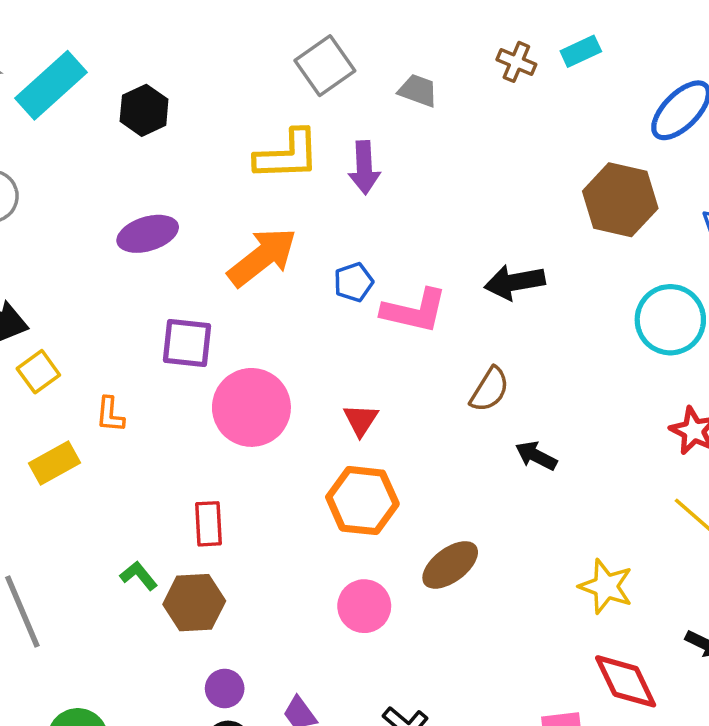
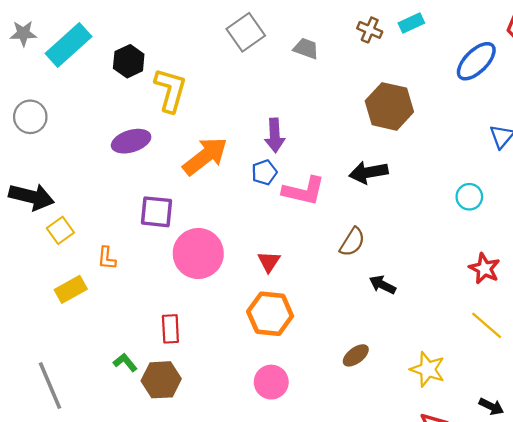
yellow L-shape: (287, 155) -> (170, 90), moved, turned -72
purple arrow: (364, 168) -> (275, 135), moved
brown hexagon: (620, 200) -> (389, 106), moved
cyan circle: (670, 320) -> (469, 197), size x0.6
brown ellipse: (450, 565) -> (356, 355), moved, size x0.7

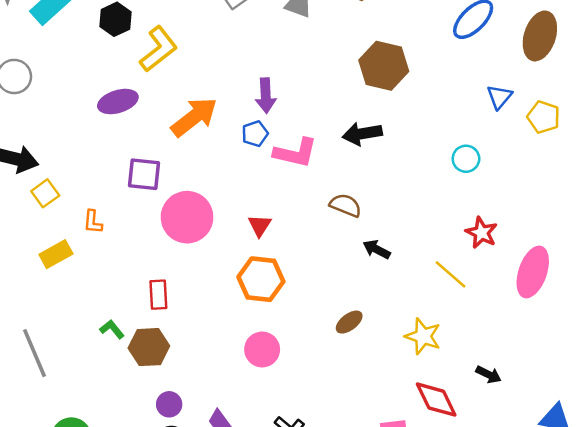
yellow L-shape: (170, 90) -> (158, 49), turned 36
brown semicircle: (352, 242) -> (346, 205), turned -100
yellow line: (487, 325) -> (450, 274), moved

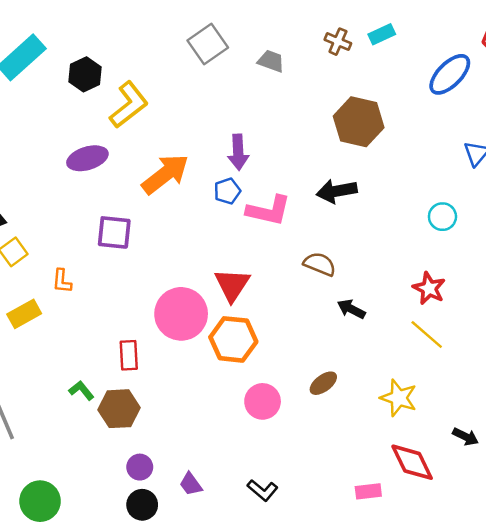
pink circle: (187, 217) -> (181, 314), moved
red triangle: (260, 225) -> (232, 285), size x1.5
red star: (481, 233) -> (429, 288), moved
pink circle: (262, 349) -> (263, 401), moved

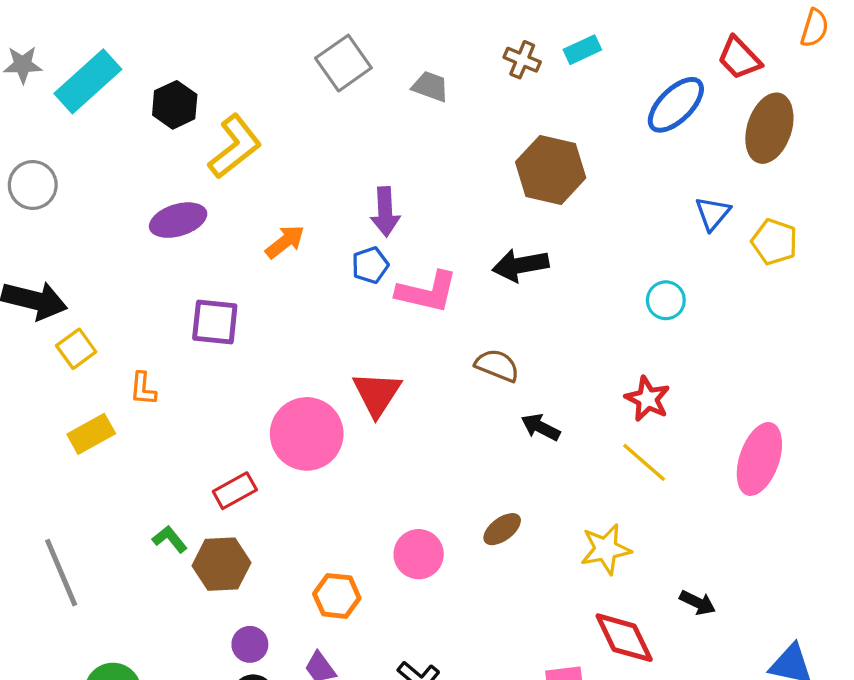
orange arrow: (165, 174) -> (285, 242), size x0.6
orange hexagon: (233, 339) -> (337, 596), moved, size x0.7
red rectangle: (129, 355) -> (235, 491), turned 64
yellow star: (399, 398) -> (606, 549), turned -30

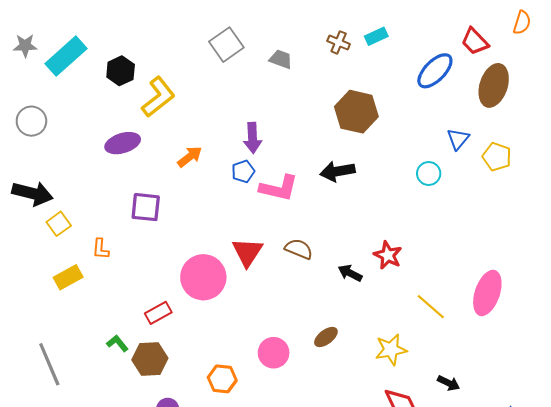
cyan circle: (666, 300) -> (429, 173), moved
brown semicircle: (497, 365) -> (299, 249), moved
red star: (647, 399) -> (388, 255), moved
yellow line: (644, 462) -> (431, 307), moved

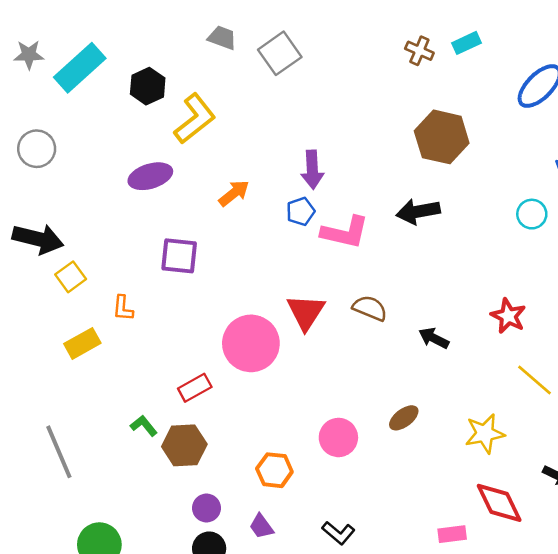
gray trapezoid: (281, 59) -> (222, 38), moved
red star: (388, 255) -> (508, 316), moved

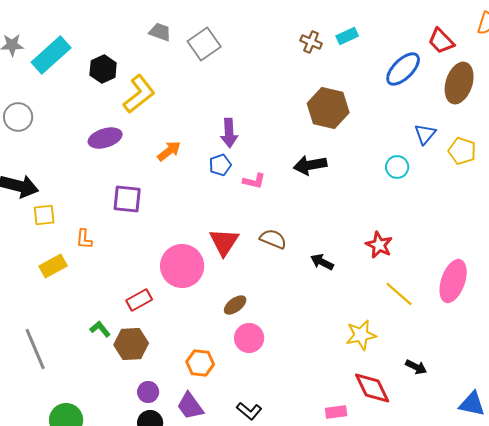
pink L-shape: (345, 232) -> (254, 181), size x0.6
yellow square: (71, 277) -> (44, 215), turned 30
brown ellipse: (404, 418) -> (235, 305), moved
purple trapezoid: (261, 526) -> (190, 406), size x1.4

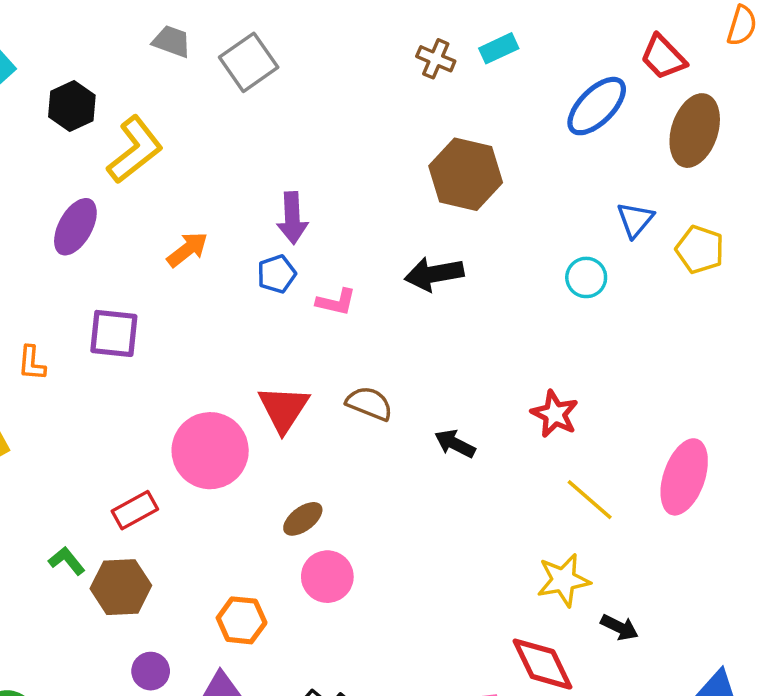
purple ellipse: (105, 138) -> (75, 227), turned -44
orange L-shape: (84, 239) -> (32, 363), moved
yellow star: (361, 335) -> (563, 580), moved

